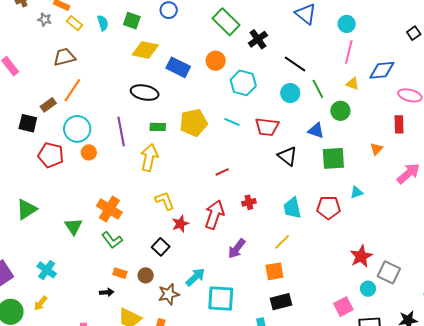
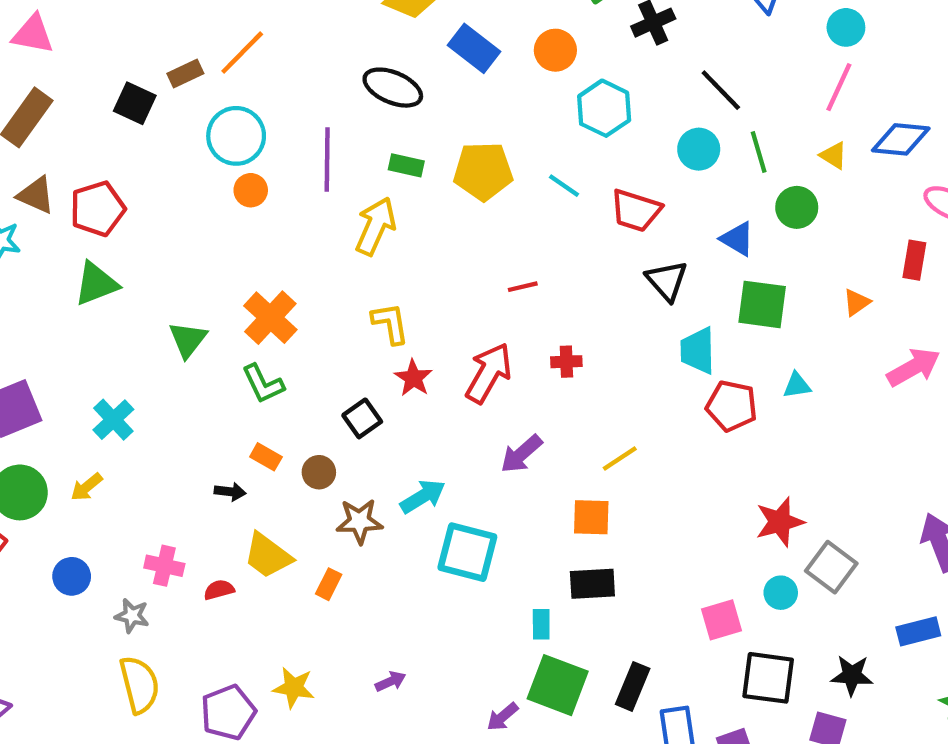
red pentagon: (51, 155) -> (98, 209), moved, turned 30
cyan trapezoid: (292, 208) -> (698, 351), moved
red star: (180, 224) -> (413, 378), turned -30

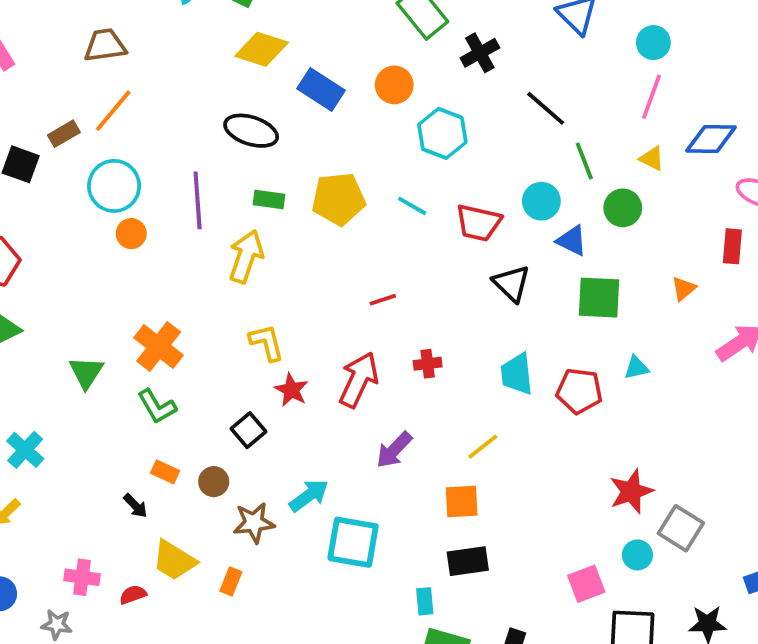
cyan circle: (699, 149) -> (541, 201), moved
cyan trapezoid: (698, 351) -> (517, 374), moved
black arrow: (230, 492) -> (135, 506), turned 44

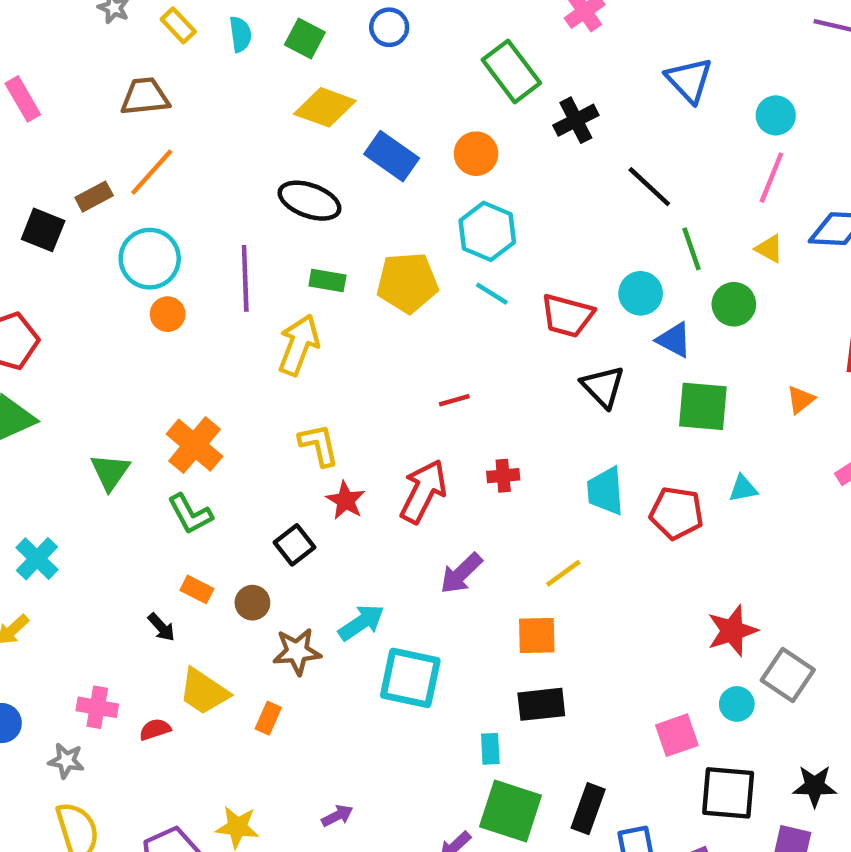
cyan hexagon: (442, 133) -> (487, 231), moved

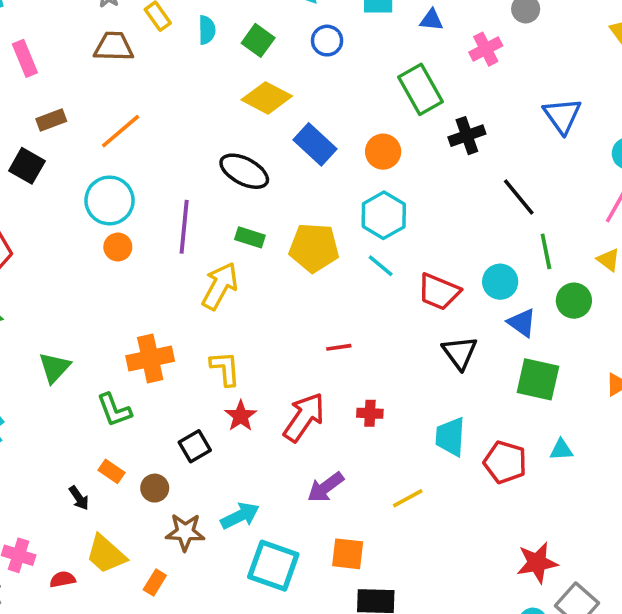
brown trapezoid: (145, 97) -> (114, 47), moved
brown rectangle: (94, 197) -> (51, 120), moved
orange cross: (194, 445) -> (150, 358), moved, turned 30
orange square: (537, 635) -> (348, 554), moved

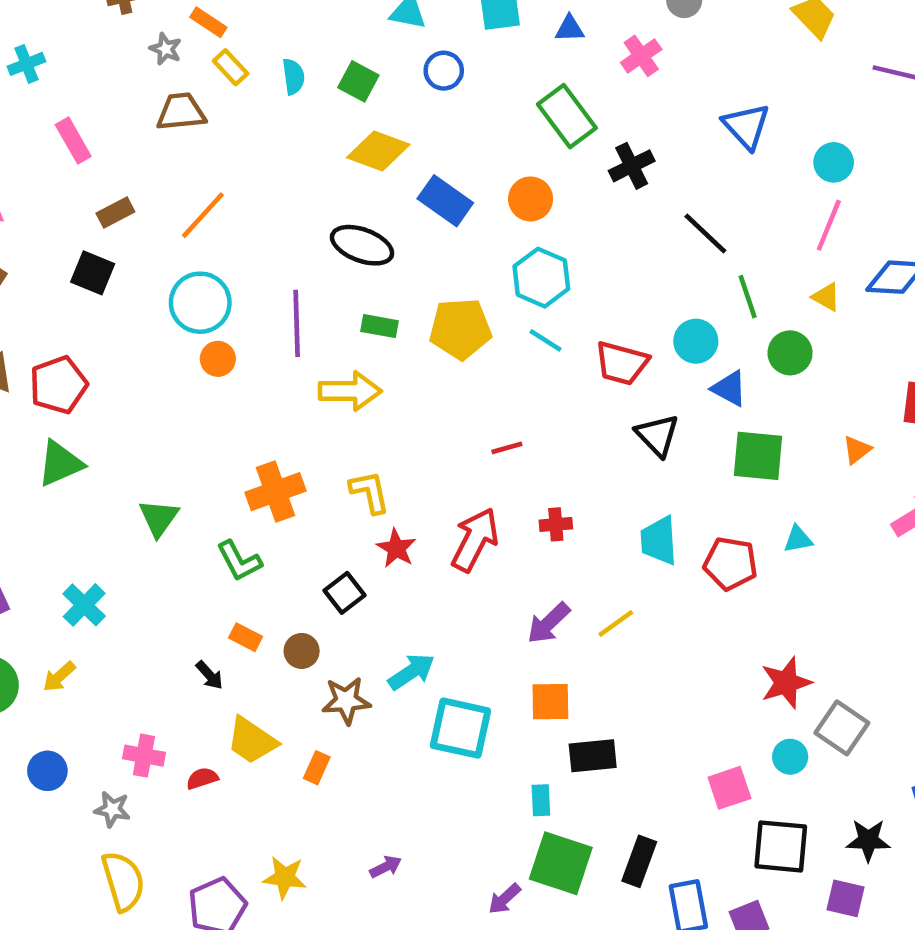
yellow arrow: (220, 286) -> (350, 391), turned 69
purple arrow: (326, 487) -> (549, 623), moved

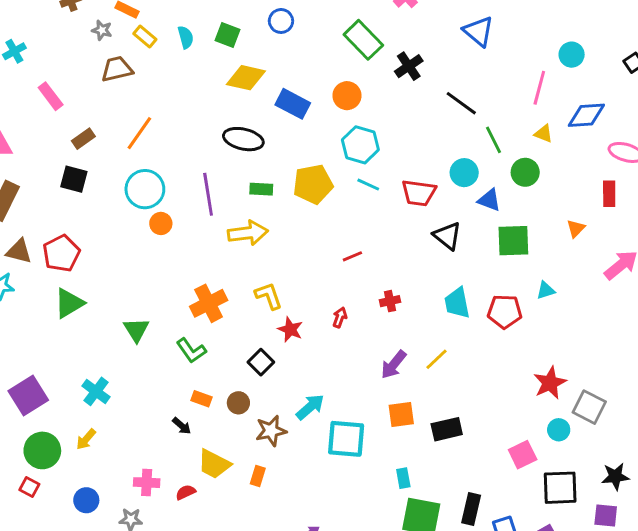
cyan circle: (834, 162) -> (572, 55), moved
red arrow: (475, 540) -> (340, 317), size x0.5
black rectangle: (593, 756) -> (447, 429), moved

